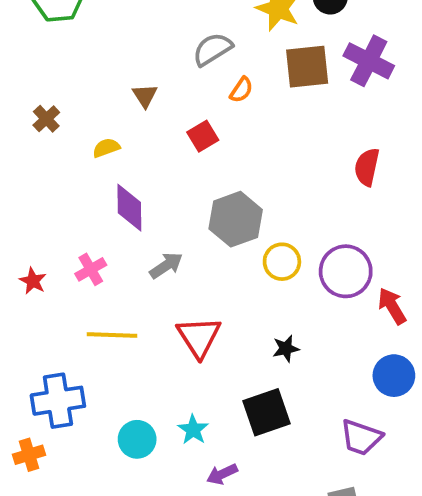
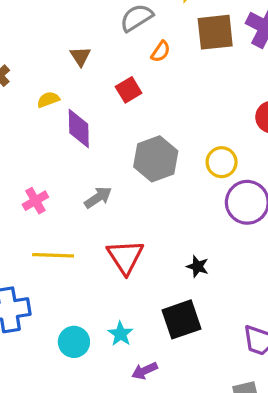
purple diamond: (129, 208) -> (79, 128), moved
yellow circle: (282, 262) -> (222, 162), moved
black star: (286, 349) -> (198, 266), turned 30

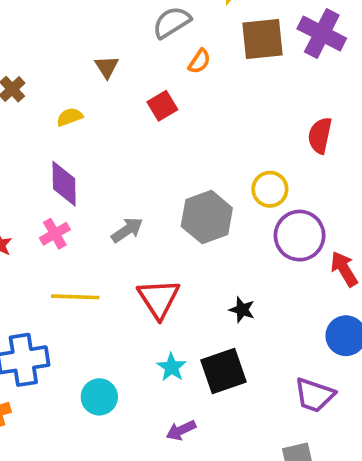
purple diamond: (79, 128) -> (64, 184), moved
gray hexagon: (156, 159) -> (207, 217), moved
cyan star: (120, 334) -> (172, 367), moved

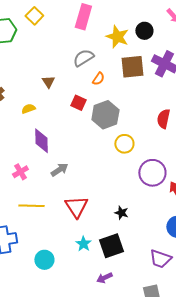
red square: (162, 106) -> (78, 103), turned -35
purple diamond: (64, 184) -> (41, 141), moved
yellow circle: (270, 189) -> (124, 144), moved
gray hexagon: (207, 217) -> (105, 115), moved
purple arrow: (181, 430) -> (104, 278), moved

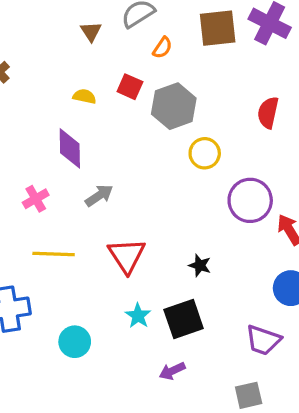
brown triangle: (48, 82) -> (91, 31), moved
yellow semicircle: (28, 109) -> (84, 96), moved, turned 32

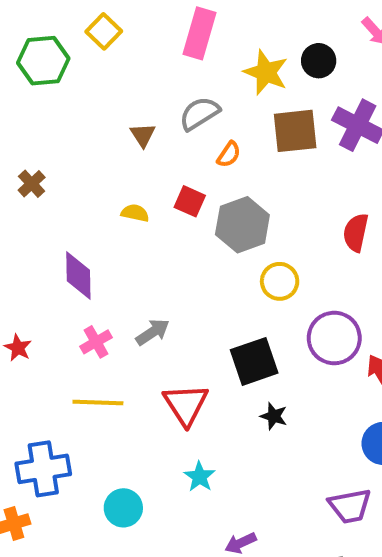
purple diamond: (70, 148) -> (78, 276), moved
pink cross: (36, 199) -> (96, 342), moved
black square: (184, 319) -> (254, 361), moved
purple trapezoid: (263, 340) -> (350, 506), turned -30

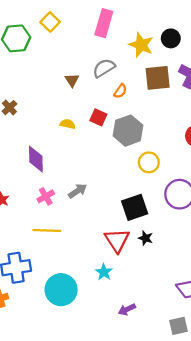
red triangle: (186, 404) -> (117, 240), moved
cyan circle: (123, 508) -> (61, 290), size x1.5

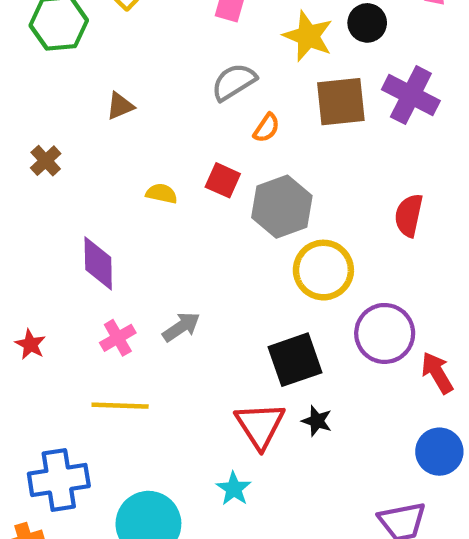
brown triangle: (72, 80) -> (120, 106), moved, turned 40
yellow circle: (149, 162) -> (323, 270), size x1.4

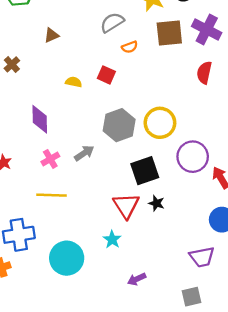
orange semicircle: (267, 128) -> (130, 47), turned 35
gray hexagon: (282, 207) -> (119, 125), moved
red semicircle: (409, 215) -> (204, 73), moved

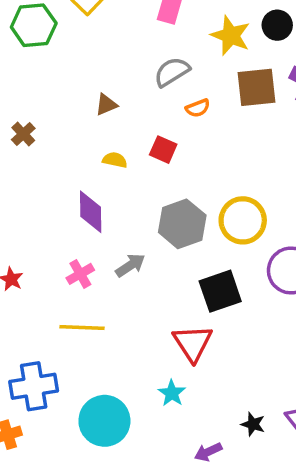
brown triangle: (51, 35) -> (106, 105), moved
purple diamond: (40, 119) -> (91, 212), moved
black star: (156, 203) -> (253, 424), moved

